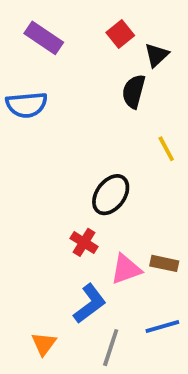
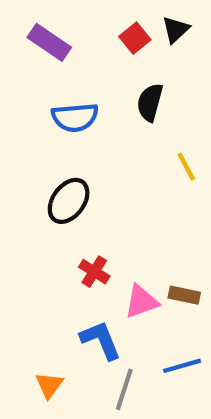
black triangle: (157, 55) -> (176, 30), moved
blue semicircle: (27, 105) -> (75, 117), moved
black ellipse: (111, 195) -> (69, 201), moved
blue L-shape: (90, 304) -> (101, 340), turned -75

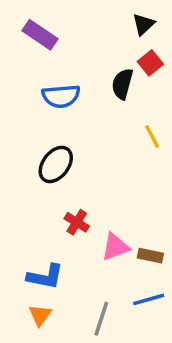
red square: (135, 38) -> (150, 63), moved
brown rectangle: (184, 295) -> (150, 256), moved
blue L-shape: (101, 340) -> (45, 277), moved, turned 123

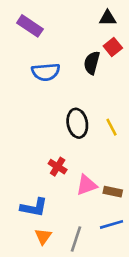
black triangle: (143, 24) -> (108, 18), turned 42
yellow line: (152, 136) -> (111, 127), moved
black ellipse: (56, 164) -> (77, 123), moved, turned -48
orange triangle: (40, 315) -> (43, 236), moved

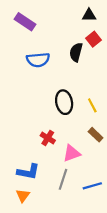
brown rectangle: (113, 192) -> (96, 135), moved, turned 32
orange triangle: (43, 236) -> (23, 196), moved
gray line: (76, 239) -> (63, 179), moved

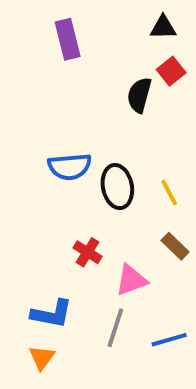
purple rectangle: (25, 22) -> (68, 39), moved, turned 42
blue semicircle: (38, 60) -> (70, 167), moved

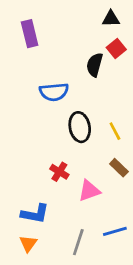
purple rectangle: (68, 39) -> (30, 34), moved
blue semicircle: (70, 167) -> (54, 92), moved
gray line: (115, 328) -> (78, 242), moved

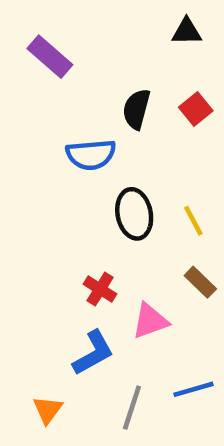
purple rectangle: (30, 34) -> (50, 57), turned -35
red square: (116, 49) -> (196, 109), moved
black semicircle: (95, 65) -> (136, 109), moved
blue L-shape: (35, 214) -> (93, 353), moved, turned -40

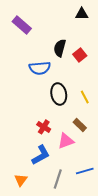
red square: (196, 109) -> (80, 55), moved
brown rectangle: (200, 282) -> (80, 125), moved

